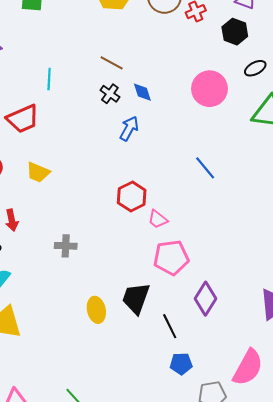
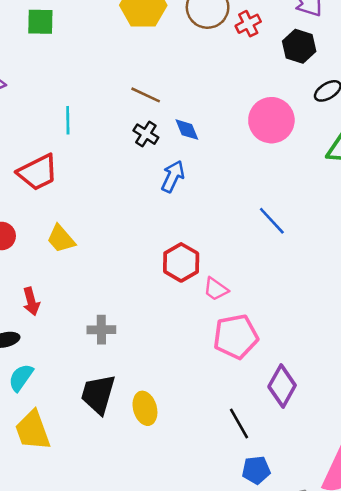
yellow trapezoid: (38, 172) -> (61, 239), turned 30
black trapezoid: (136, 298) -> (98, 394), moved

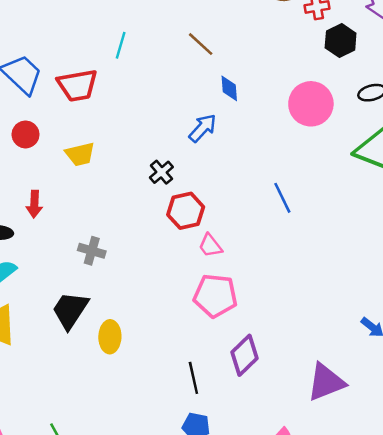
black hexagon: (299, 46) -> (341, 40), moved
black cross: (146, 134) -> (161, 172), moved
yellow trapezoid: (61, 239) -> (80, 154), turned -80

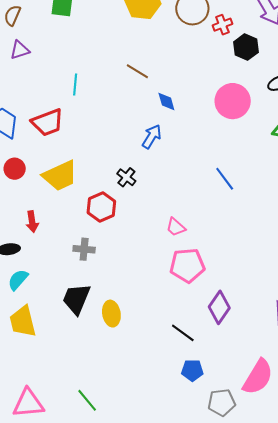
yellow trapezoid: (80, 154) -> (60, 176), size x1.5
red hexagon: (186, 211) -> (101, 207), moved
black line: (193, 378) -> (183, 333), turned -30

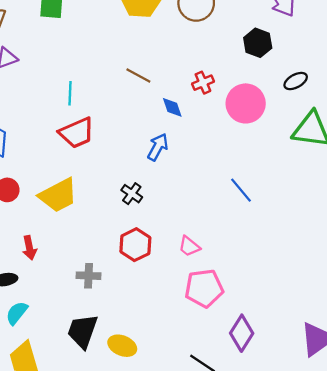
red cross: (222, 25) -> (203, 83), moved
red trapezoid: (48, 122) -> (77, 133), moved
red hexagon: (101, 207) -> (135, 245), moved
yellow ellipse: (111, 314) -> (122, 346), turned -55

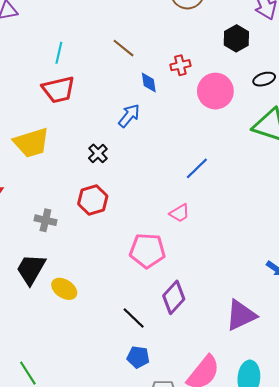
blue line: (241, 190) -> (197, 168), turned 75
pink trapezoid: (189, 246) -> (180, 213), moved, turned -80

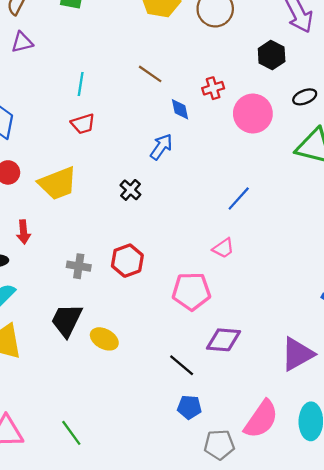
red trapezoid: (58, 90) -> (83, 124), size x0.7
red hexagon: (93, 200) -> (127, 261), moved
purple diamond: (174, 297) -> (223, 340), turned 56

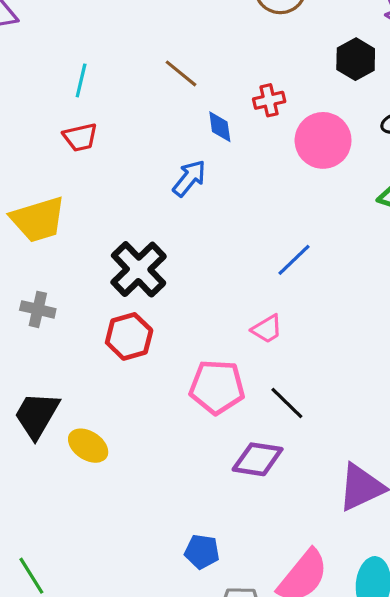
black cross: (130, 190) -> (139, 269), moved, size x1.8
gray cross: (79, 266) -> (38, 309), moved
black line: (182, 365) -> (287, 403), moved

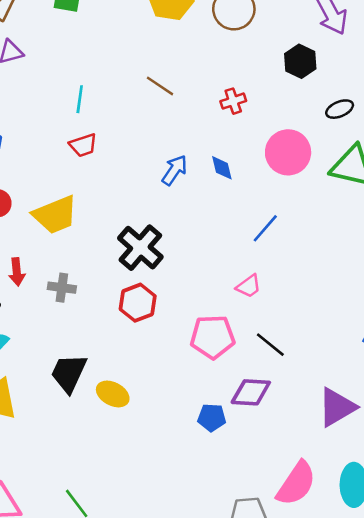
blue diamond: (220, 127) -> (222, 168), moved
pink circle: (323, 140) -> (288, 152), moved
blue pentagon: (202, 552) -> (212, 417), moved

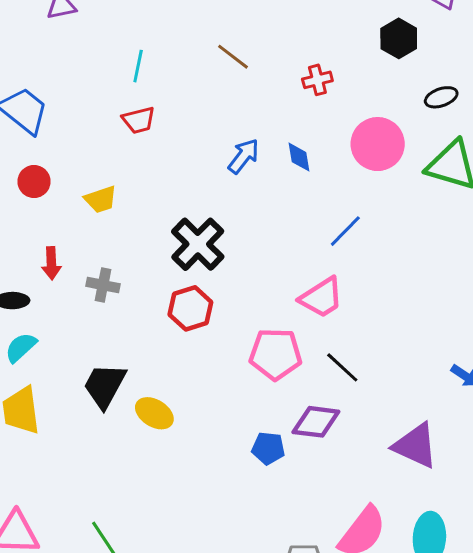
yellow trapezoid: (55, 215) -> (101, 199), size x0.6
pink trapezoid: (249, 286) -> (321, 298), size x1.5
purple triangle: (337, 407) -> (415, 446), turned 51

